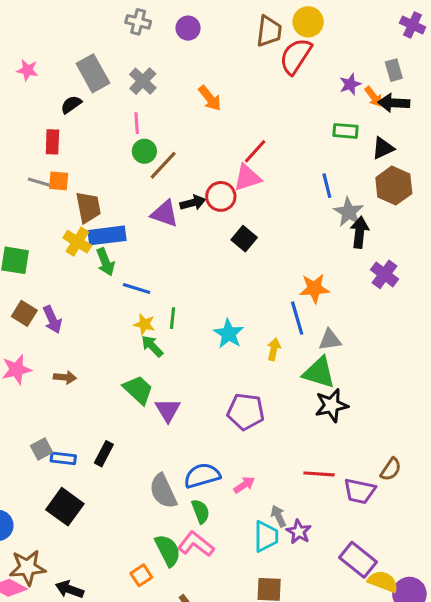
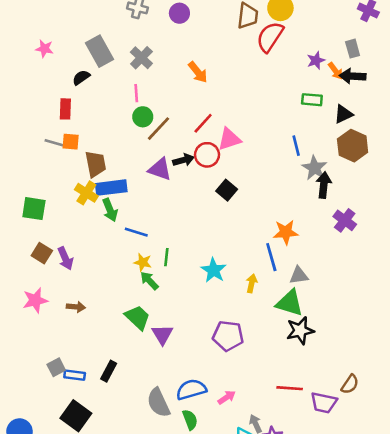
red line: (255, 151) -> (203, 123), moved

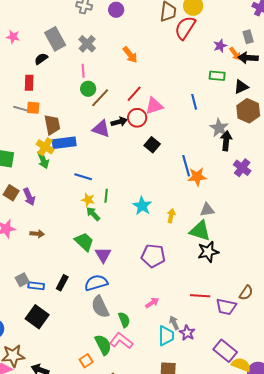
blue line: (296, 146) -> (194, 102), moved
green arrow: (110, 210) -> (43, 160), moved
blue line: (271, 257) -> (186, 166), moved
blue semicircle: (191, 390) -> (96, 283), moved

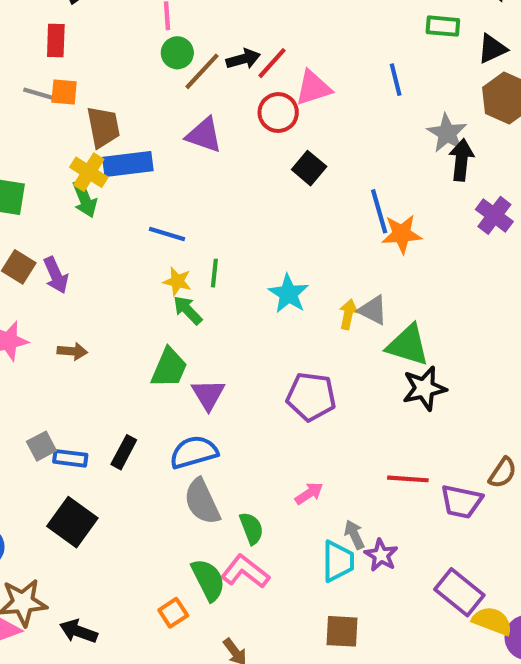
black arrow: (119, 122) -> (243, 59), moved
gray triangle: (207, 210) -> (373, 310), moved, turned 35
green trapezoid: (84, 242) -> (169, 368), turned 70

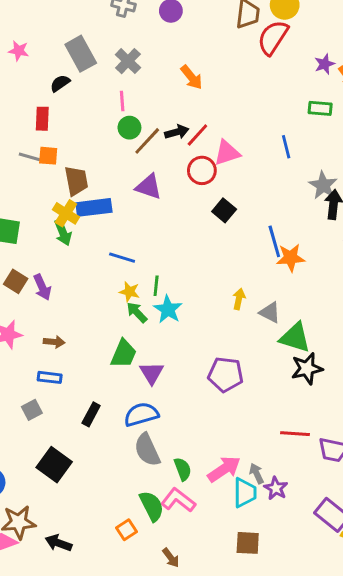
cyan star: (288, 294) -> (168, 309), moved
yellow arrow: (348, 314) -> (239, 299), moved
blue rectangle: (70, 458) -> (50, 377), moved
pink arrow: (309, 493) -> (224, 469), moved, size x1.6

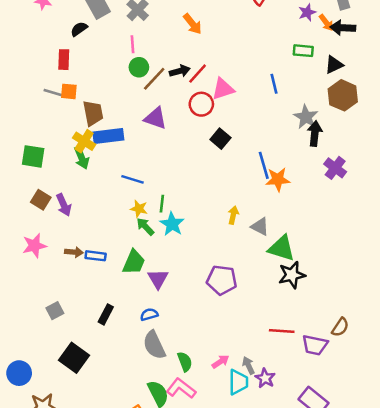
blue rectangle: (50, 377) -> (96, 256), moved
blue semicircle: (141, 414) -> (149, 314), size x0.6
pink arrow: (224, 469) -> (220, 362), size x0.6

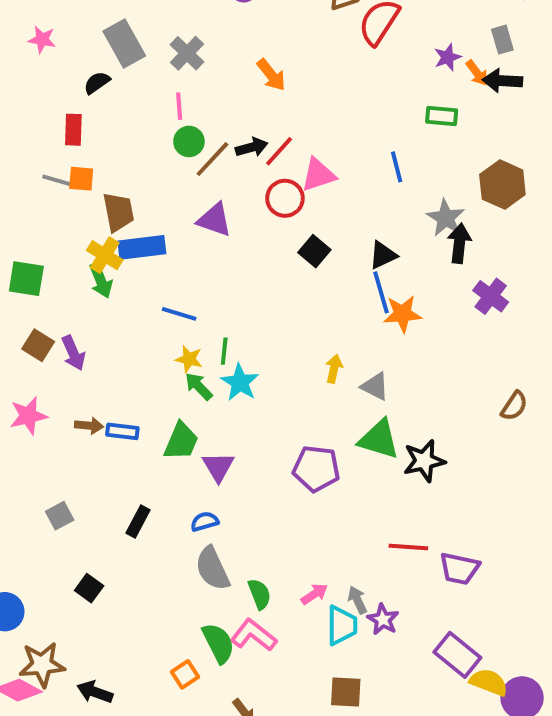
black triangle: (334, 65) -> (383, 255), moved
green triangle: (282, 248) -> (379, 439), moved
brown semicircle: (340, 327) -> (514, 406), moved
black square: (74, 358) -> (89, 588), size x0.6

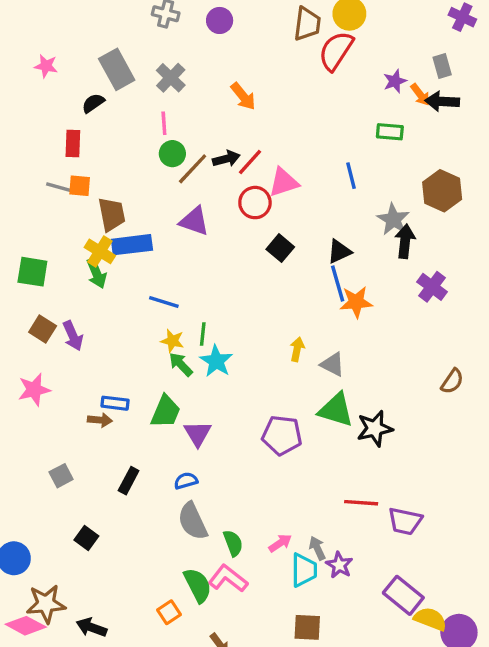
brown arrow: (89, 426) -> (100, 420), moved

